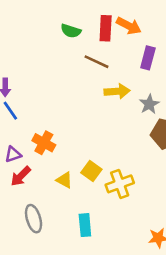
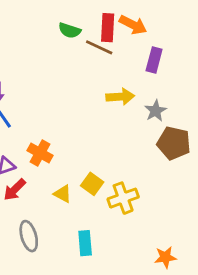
brown line: (97, 62) -> (99, 47), moved

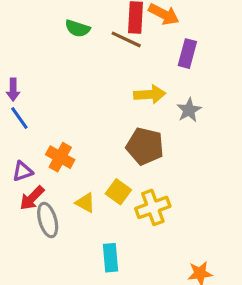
green semicircle: (70, 30) -> (77, 28), moved
brown pentagon: (174, 143) -> (145, 146), moved
gray ellipse: (29, 236) -> (48, 220), moved

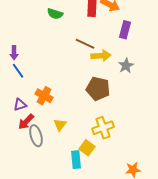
brown line: (126, 39) -> (85, 44), moved
yellow square: (118, 192) -> (87, 148), moved
yellow triangle: (85, 203) -> (60, 125), turned 40

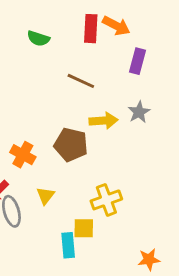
yellow arrow: (101, 56) -> (104, 121), moved
brown pentagon: (98, 89) -> (71, 145), moved
yellow square: (87, 148) -> (84, 228), turned -35

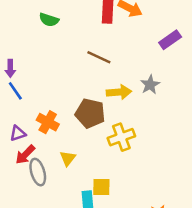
green semicircle: (38, 38) -> (49, 20), moved
purple rectangle: (138, 61) -> (170, 40), moved, turned 40
yellow cross: (106, 200) -> (121, 137), moved

